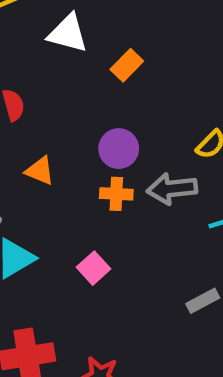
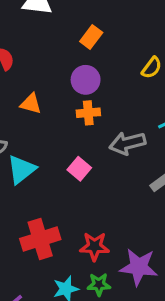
orange rectangle: (127, 65) -> (91, 37), moved
gray arrow: (172, 189) -> (127, 143), moved

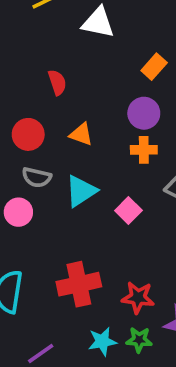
cyan triangle: (22, 169) -> (81, 191), moved

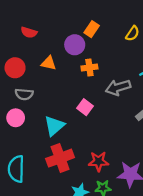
orange rectangle: (154, 67) -> (92, 29), moved
red semicircle: (57, 82) -> (29, 32), turned 133
purple circle: (144, 113) -> (75, 45), moved
cyan triangle: (81, 191) -> (54, 126), moved

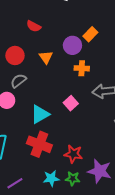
orange triangle: (49, 63) -> (46, 57), turned 32
gray semicircle: (24, 94) -> (18, 81), turned 126
red cross: (60, 158) -> (39, 144), turned 30

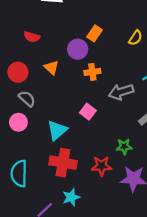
gray semicircle: (18, 81) -> (27, 99), turned 91
cyan star: (51, 178) -> (71, 197), moved
green star: (73, 179) -> (124, 147), moved

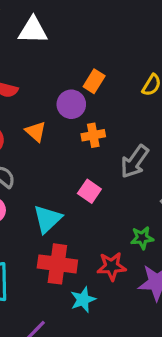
gray arrow: (121, 92) -> (135, 162), turned -35
cyan star: (71, 197) -> (83, 300), moved

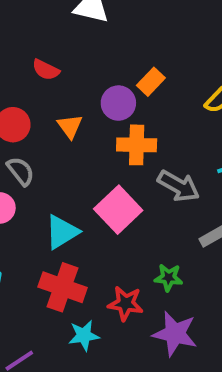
orange cross: (93, 135) -> (137, 145), size x1.4
gray arrow: (135, 162) -> (179, 186), turned -108
pink square: (89, 191) -> (118, 210), size x1.6

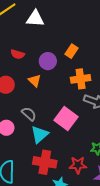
purple circle: (118, 103) -> (48, 61), moved
orange cross: (137, 145) -> (81, 79), moved
gray semicircle: (21, 171) -> (29, 114), moved

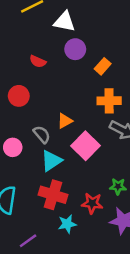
purple circle: (48, 61) -> (75, 49), moved
orange triangle: (35, 81) -> (65, 121), moved, turned 40

